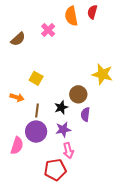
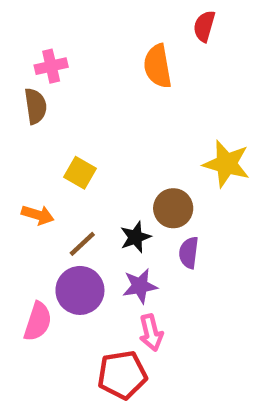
orange semicircle: (71, 16) -> (158, 66), moved
pink cross: (48, 30) -> (51, 66), moved, turned 32
brown semicircle: (18, 39) -> (36, 106), moved, turned -56
brown line: (37, 110) -> (82, 244), turned 40

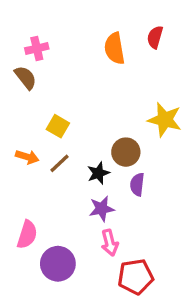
red semicircle: (204, 26) -> (155, 37), moved
brown semicircle: (36, 106) -> (26, 78), turned -30
brown line: (82, 244) -> (59, 163), moved
purple circle: (80, 290) -> (58, 264), moved
red pentagon: (122, 375) -> (136, 277), moved

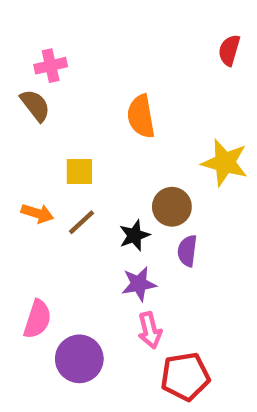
red semicircle: (155, 37) -> (229, 50), moved
orange semicircle: (115, 48) -> (141, 116), moved
yellow square: (58, 126) -> (79, 171), turned -30

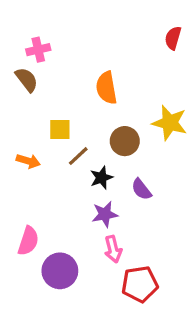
brown circle: (172, 207) -> (125, 141), moved
brown line: (82, 222) -> (78, 156), moved
purple semicircle: (187, 251) -> (141, 189), turned -45

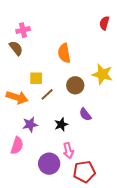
orange arrow: (28, 161) -> (17, 97), size x1.5
black star: (101, 178) -> (61, 124), moved
purple star: (105, 214) -> (30, 124), moved
purple circle: (60, 271) -> (49, 164), moved

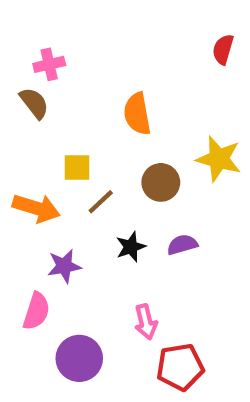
purple semicircle: (85, 114) -> (182, 245), turned 112
black star: (61, 124) -> (131, 247), moved
purple circle: (49, 164) -> (79, 358), moved

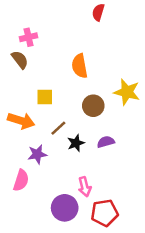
red semicircle: (223, 49) -> (98, 12), moved
brown line: (101, 202) -> (58, 128), moved
purple circle: (79, 358) -> (65, 208), moved

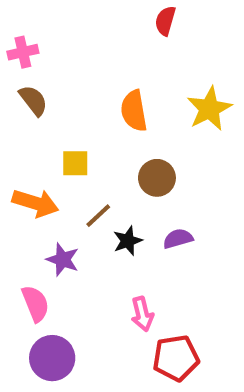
pink cross: (29, 37) -> (23, 52), moved
yellow star: (127, 92) -> (209, 109), moved, turned 30
purple star: (37, 154) -> (63, 260), turned 30
pink semicircle: (21, 180) -> (35, 304), turned -40
purple circle: (65, 208) -> (52, 358), moved

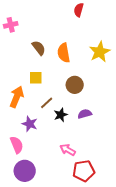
brown semicircle: (33, 100) -> (39, 48), moved
orange arrow: (35, 203) -> (17, 97), turned -85
pink arrow: (142, 314) -> (68, 150), turned 133

